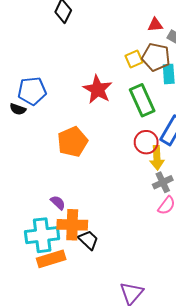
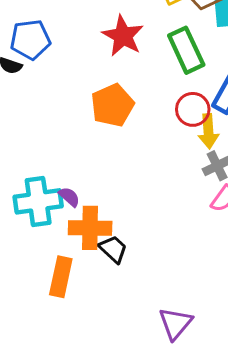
orange pentagon: (72, 142) -> (112, 105), moved
cyan cross: (42, 235) -> (38, 201), moved
orange rectangle: (51, 259) -> (61, 277), turned -60

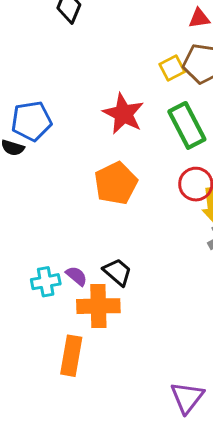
cyan cross: (38, 201) -> (46, 282), size x0.6
black trapezoid: (113, 249) -> (117, 272), moved

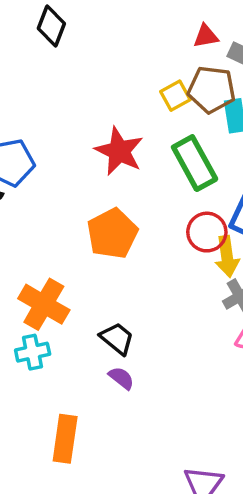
purple semicircle: (76, 276) -> (121, 378), moved
orange cross: (98, 306) -> (44, 304), moved, turned 33

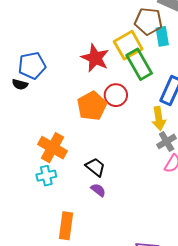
yellow square: (175, 96) -> (128, 45), moved, size x1.6
red circle: (207, 232) -> (116, 95), moved

